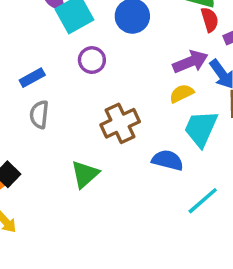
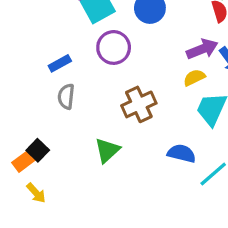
purple circle: (92, 60) -> (114, 47), size x1.4
blue semicircle: (168, 160) -> (182, 153), moved

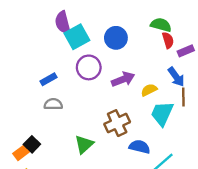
purple arrow: (202, 49) -> (123, 79), moved
gray semicircle: (66, 97) -> (53, 104), turned 84
brown cross: (139, 104) -> (117, 123), moved

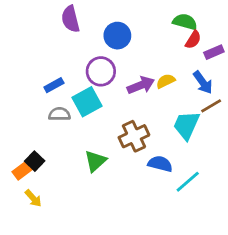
cyan square: (77, 37) -> (87, 102), moved
blue circle: (116, 38) -> (117, 36), moved
red semicircle: (168, 40) -> (193, 40), turned 49
yellow semicircle: (149, 90) -> (166, 81), moved
brown line: (183, 97) -> (211, 106), turned 60

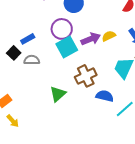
cyan square: (87, 102) -> (67, 47), moved
black square: (35, 161) -> (14, 53), moved

